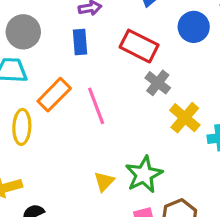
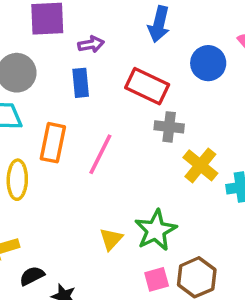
gray cross: (158, 83) -> (169, 127), turned -30
orange rectangle: (54, 95) -> (53, 143), turned -32
pink line: (96, 106) -> (100, 154), turned 48

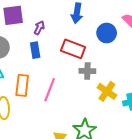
purple arrow: (91, 44) -> (39, 28), turned -48

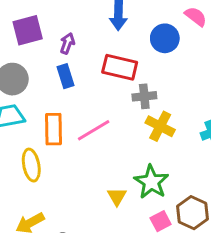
pink line: (50, 90) -> (94, 130), turned 45
yellow cross: (107, 91) -> (160, 126), moved

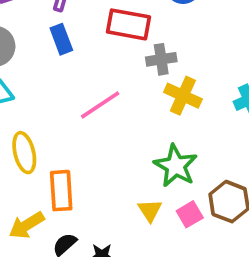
orange rectangle: (54, 129) -> (61, 191), moved
yellow triangle: (117, 197) -> (150, 210), moved

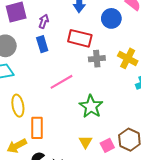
yellow cross: (183, 96) -> (128, 58), moved
green star: (176, 166) -> (91, 106), moved

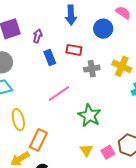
red rectangle: (80, 38) -> (74, 50), size x0.7
blue rectangle: (42, 44) -> (50, 57), moved
orange rectangle: (37, 128) -> (38, 140), turned 30

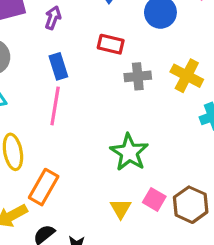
blue rectangle: (50, 57) -> (58, 66), moved
pink line: (59, 94) -> (55, 106), moved, turned -50
pink square: (108, 152) -> (154, 199), moved, turned -32

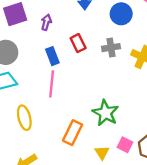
red rectangle: (111, 44) -> (78, 43), moved, turned 54
gray cross: (138, 76) -> (111, 48), moved
orange rectangle: (44, 187) -> (73, 133), moved

